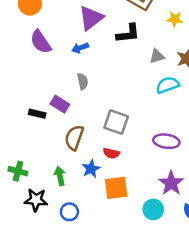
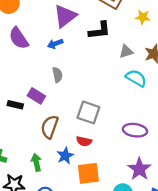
cyan semicircle: (168, 85) -> (136, 78), turned 50

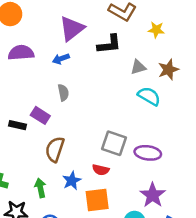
purple semicircle: (19, 38) -> (21, 53), turned 120
gray square: (88, 112) -> (114, 143), moved
red semicircle: (84, 141) -> (101, 170), moved

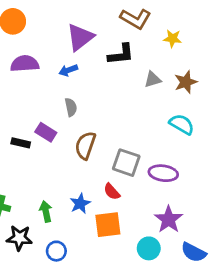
cyan semicircle: (149, 96) -> (182, 124), moved
brown semicircle: (55, 149) -> (85, 145), moved
red semicircle: (101, 170) -> (112, 192), turned 35

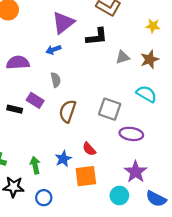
yellow star: (172, 39) -> (153, 26), moved
purple semicircle: (25, 64) -> (18, 63), moved
gray square: (126, 163) -> (110, 109), moved

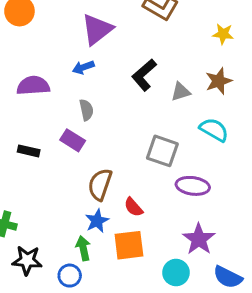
black L-shape: (97, 37) -> (144, 75), moved, turned 145
gray triangle: (123, 57) -> (181, 92), moved
purple rectangle: (35, 100) -> (73, 140), moved
brown semicircle: (68, 111) -> (100, 184), moved
green arrow: (35, 165) -> (83, 248), moved

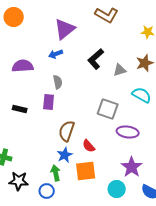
purple rectangle: (73, 140) -> (49, 102), turned 63

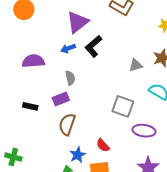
black L-shape: (96, 59) -> (93, 46), moved
purple rectangle: (49, 102) -> (61, 99), turned 63
brown semicircle: (67, 131) -> (67, 124), moved

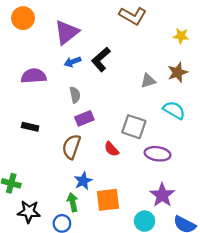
purple triangle: (78, 22) -> (67, 32), moved
purple rectangle: (61, 99) -> (84, 118), moved
red semicircle: (103, 145) -> (111, 149), moved

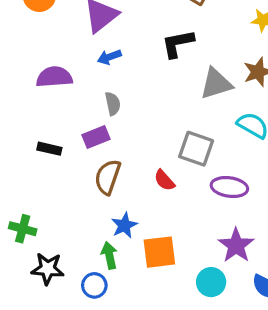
black L-shape: (101, 59) -> (178, 44), moved, turned 30
gray triangle: (148, 81) -> (216, 84), size x1.5
purple rectangle: (84, 118) -> (96, 137), moved

